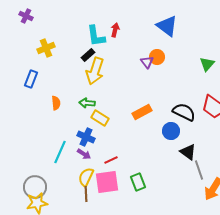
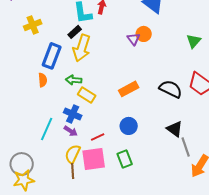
blue rectangle: (31, 79) -> (52, 56), moved, size x1.4
blue circle: (171, 131) -> (129, 126), moved

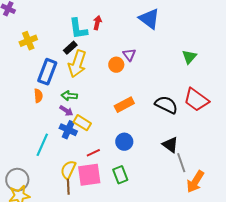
orange circle: (144, 34) -> (116, 65), moved
yellow rectangle: (87, 95) -> (82, 123), moved
purple arrow: (71, 131) -> (66, 111), moved

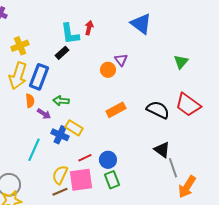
yellow arrow: (77, 64) -> (18, 76), moved
purple arrow: (66, 111) -> (44, 114), moved
blue circle: (124, 142) -> (108, 160), moved
brown line: (68, 187) -> (60, 192), turned 70

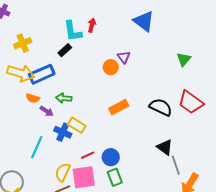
yellow arrow: (18, 76) -> (21, 73), turned -92
blue rectangle: (39, 77) -> (42, 74), turned 45
orange semicircle: (30, 101) -> (33, 98), turned 112

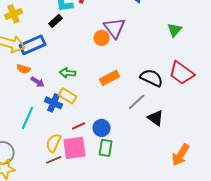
purple triangle: (124, 57) -> (115, 28), size x1.6
green arrow: (64, 98) -> (68, 73), moved
gray line: (176, 165) -> (137, 102), moved, turned 66
green rectangle: (115, 177) -> (106, 148), turned 30

